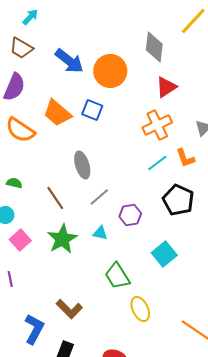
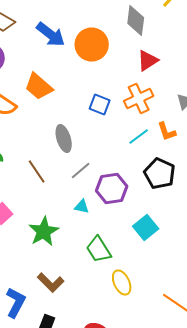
blue square: (92, 110) -> (100, 104), moved
purple hexagon: (130, 215) -> (112, 188), size x1.4
green star: (62, 239) -> (44, 232), moved

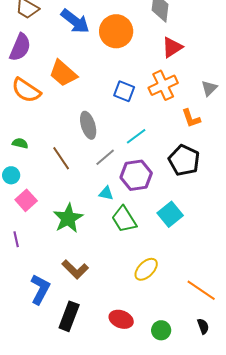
cyan line: (139, 136) -> (136, 136), moved
green trapezoid: (99, 250) -> (124, 219), moved
yellow ellipse: (122, 282) -> (146, 269), turned 70

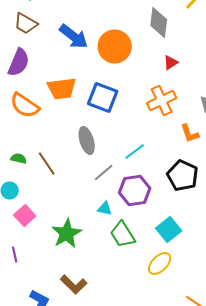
red triangle: (172, 47) -> (171, 62), size x0.7
orange trapezoid: (63, 73) -> (62, 88), turned -48
blue square: (124, 91) -> (103, 97), moved, size x1.4
brown line: (61, 158) -> (47, 163), moved
yellow ellipse: (146, 269) -> (160, 263), moved

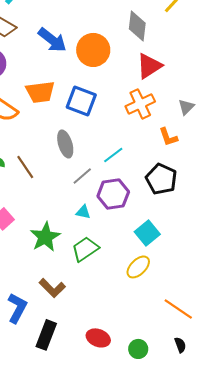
red triangle: (171, 62) -> (149, 66), size x1.8
green trapezoid: (123, 234) -> (85, 249), moved, turned 88

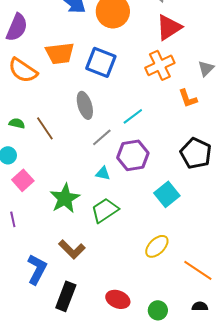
black pentagon: (161, 179) -> (196, 153), moved
yellow ellipse: (138, 267) -> (157, 246), moved
black semicircle: (180, 345) -> (200, 306), turned -70

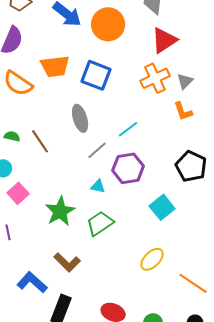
gray triangle: (206, 68) -> (185, 81), moved
blue L-shape: (37, 269) -> (32, 282), turned -76

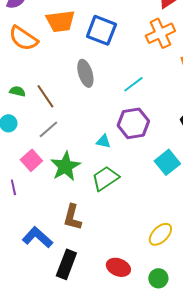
gray line: (97, 150) -> (48, 129), moved
pink square: (18, 193) -> (31, 160), moved
yellow ellipse: (152, 259) -> (160, 234), moved
brown L-shape: (67, 262) -> (72, 217), turned 60

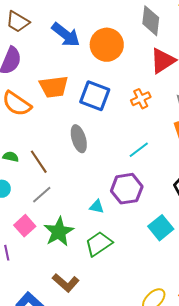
orange cross: (160, 33) -> (141, 99), moved, size x0.7
cyan line: (133, 84) -> (139, 150), moved
brown L-shape: (72, 217) -> (66, 283), turned -64

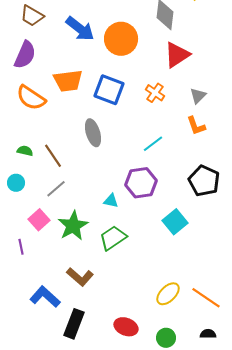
orange cross: (141, 99) -> (155, 93), turned -30

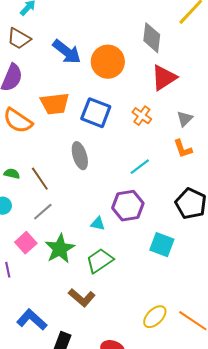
cyan square: (175, 222) -> (162, 245), turned -30
brown L-shape: (80, 277) -> (82, 298), moved

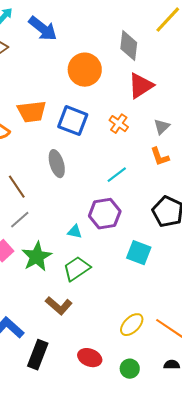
blue arrow: (67, 52) -> (43, 29), moved

